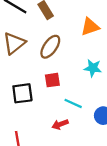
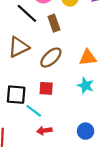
orange triangle: (90, 27) -> (88, 58), moved
cyan line: (73, 103) -> (34, 111), moved

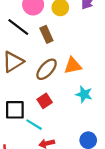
orange triangle: (88, 58) -> (73, 66), moved
red square: (46, 88) -> (45, 101), turned -32

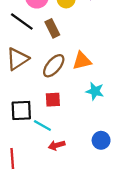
red square: (45, 101) -> (53, 100), turned 32

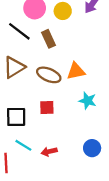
brown ellipse: (54, 66) -> (49, 75), turned 70
cyan line: (42, 125) -> (23, 145), moved

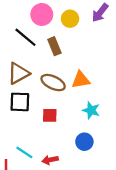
black square: (16, 117) -> (20, 102), moved
blue circle: (92, 148) -> (84, 142), moved

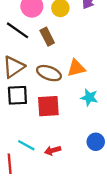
red square: (50, 115) -> (48, 106), size x1.5
blue circle: (84, 142) -> (96, 142), moved

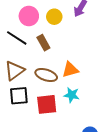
cyan star: (89, 97) -> (72, 95), moved

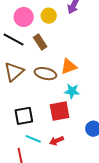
black square: (19, 96) -> (24, 116), moved
red square: (47, 104) -> (60, 111), moved

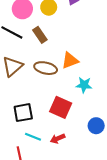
cyan star: (72, 91) -> (84, 85), moved
red square: (60, 111) -> (61, 107), turned 35

